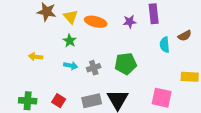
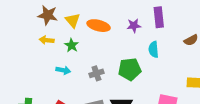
cyan semicircle: (165, 45) -> (154, 49), moved
yellow arrow: (36, 57) -> (47, 40), moved
cyan arrow: (71, 66) -> (63, 70), moved

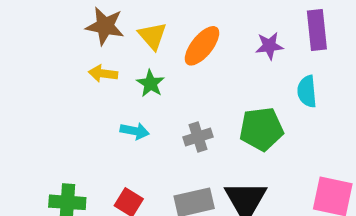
orange ellipse: (99, 26) -> (202, 46), turned -65

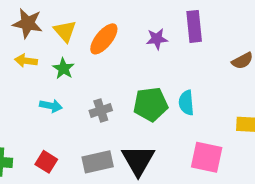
cyan semicircle: (307, 91) -> (186, 103), moved

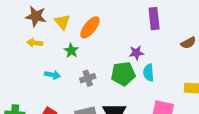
purple star: (157, 39) -> (136, 53), moved
green star: (63, 68) -> (71, 51), moved

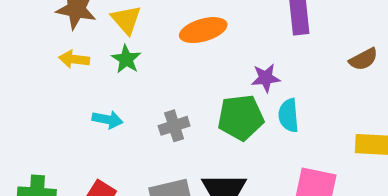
orange ellipse: (90, 27) -> (203, 30), moved, turned 35
green star: (71, 51) -> (126, 59), moved

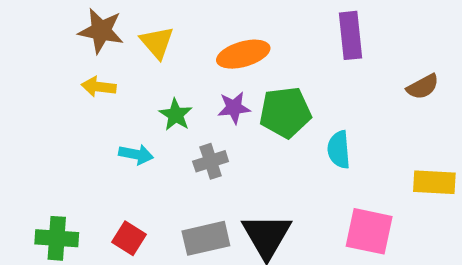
green star: (126, 59) -> (176, 115), moved
purple star: (266, 78) -> (234, 108), moved
green pentagon: (241, 117) -> (285, 112), moved

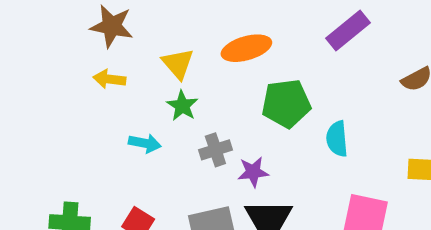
purple rectangle: (350, 35) -> (348, 31), turned 57
yellow triangle: (157, 42) -> (178, 64), moved
purple star: (234, 108) -> (253, 172), moved

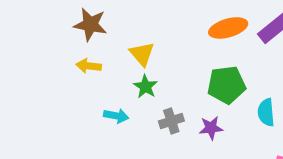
orange ellipse: (246, 48) -> (228, 28), moved
purple star: (253, 172) -> (211, 128), moved

